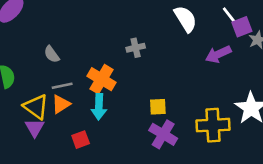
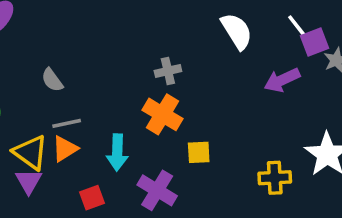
orange cross: (102, 79) -> (163, 114), moved
yellow cross: (213, 125) -> (275, 178), size x0.7
purple cross: (163, 134) -> (157, 190), moved

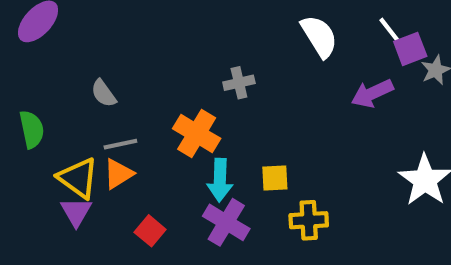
orange cross: (163, 114) -> (197, 134), moved
cyan arrow: (117, 152) -> (220, 180), moved
yellow cross: (275, 178) -> (309, 220), moved
red square: (92, 198) -> (150, 231), turned -30

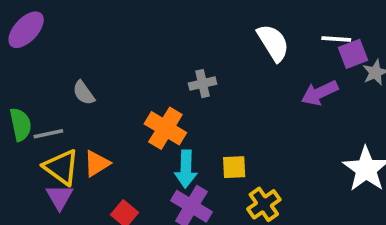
white line: (391, 32) -> (336, 39), turned -48
gray line: (120, 144) -> (48, 134), moved
yellow cross: (309, 220) -> (264, 204), turned -32

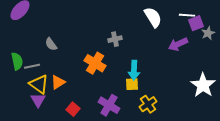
cyan arrow: (186, 169) -> (134, 70), moved

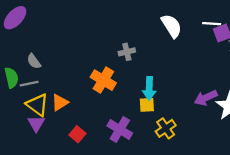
gray semicircle: (51, 44) -> (34, 61), moved
purple arrow: (178, 44) -> (206, 98), moved

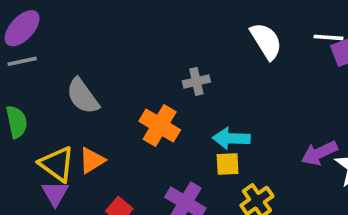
gray semicircle: (34, 61) -> (83, 96), moved, size x1.5
gray line: (29, 84) -> (22, 61), moved
cyan arrow: (149, 88) -> (231, 138), turned 90

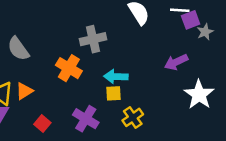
gray cross: (196, 81) -> (93, 39), size x1.5
purple arrow: (319, 153) -> (176, 62), moved

